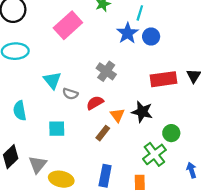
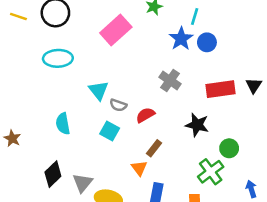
gray cross: (106, 71) -> (170, 81), moved
orange triangle: (117, 115) -> (139, 168), moved
cyan square: (57, 129) -> (110, 131), moved, turned 30

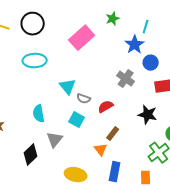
blue circle: (207, 42) -> (151, 63), moved
gray triangle: (83, 183) -> (55, 140), moved

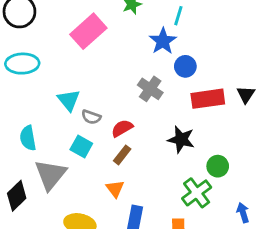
brown rectangle: (113, 134) -> (122, 155), moved
gray triangle: (55, 140) -> (50, 175), size x1.4

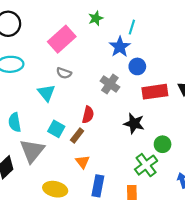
gray semicircle: (91, 117) -> (64, 73), moved
red semicircle: (122, 128) -> (88, 115), turned 133
brown rectangle: (122, 155) -> (77, 135), moved

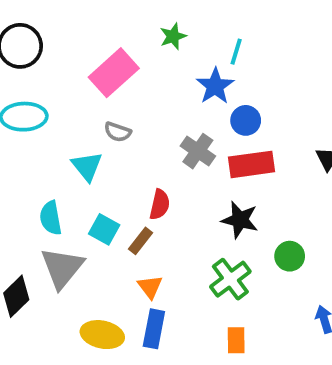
red rectangle: (155, 92) -> (251, 164), moved
cyan semicircle: (15, 122) -> (51, 218), moved
green cross: (146, 165) -> (230, 279), moved
blue rectangle: (98, 186) -> (154, 329), moved

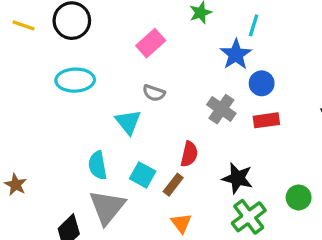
pink rectangle: (114, 73) -> (151, 43), size x0.7
red rectangle: (251, 164) -> (266, 120), size x0.7
black star: (240, 220) -> (237, 178), moved

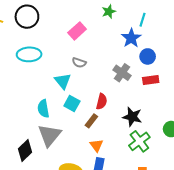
cyan square: (143, 175) -> (72, 103), moved

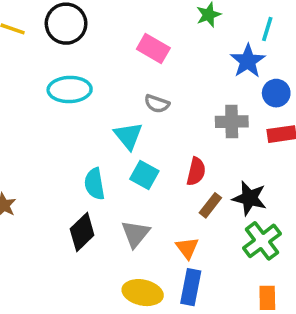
pink rectangle: (77, 31) -> (153, 49), turned 72
gray cross: (122, 73) -> (232, 122), turned -36
brown rectangle: (91, 121) -> (210, 205), moved
gray triangle: (49, 135) -> (135, 234), moved, size x0.7
black diamond: (25, 151) -> (82, 232), moved

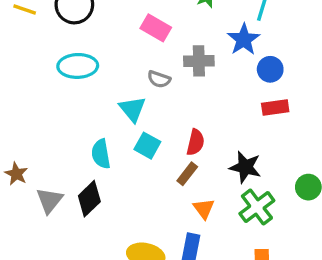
gray cross: (232, 122) -> (199, 61), moved
brown rectangle: (210, 205) -> (187, 174), moved
gray triangle: (135, 234) -> (49, 200), moved
orange triangle: (187, 248) -> (204, 209), moved

